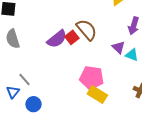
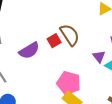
purple semicircle: (57, 39) -> (29, 51), moved

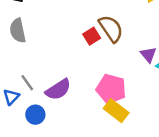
purple semicircle: (29, 51) -> (58, 90), moved

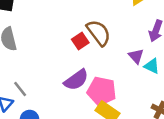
purple semicircle: (58, 90) -> (76, 80), moved

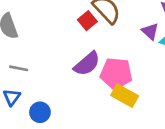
gray line: (20, 89) -> (19, 68), moved, turned -35

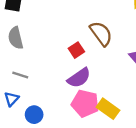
red square: (87, 21) -> (76, 50), moved
pink pentagon: (116, 73) -> (85, 103), moved

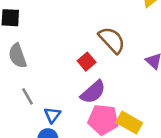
gray line: (20, 75) -> (27, 96), turned 49
blue triangle: (11, 99) -> (52, 115), moved

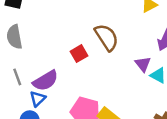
purple semicircle: (93, 92) -> (46, 81), moved

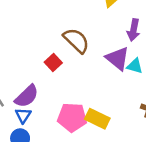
purple triangle: (143, 64) -> (118, 58), size x1.5

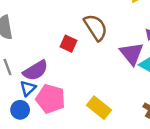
red square: (53, 62) -> (68, 44), turned -35
pink pentagon: (72, 117) -> (50, 99), moved

